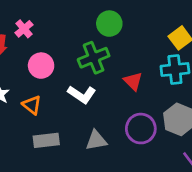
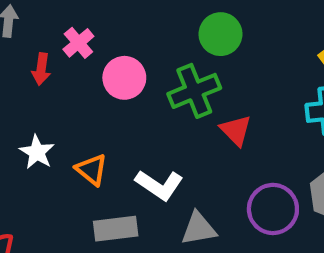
pink circle: (41, 66) -> (124, 78), moved
red triangle: (133, 81) -> (236, 130), moved
white L-shape: (82, 94) -> (159, 185), moved

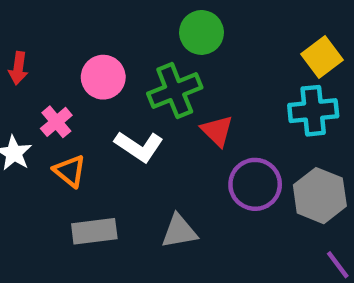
pink cross: (78, 43) -> (56, 122), moved
white L-shape: (159, 185) -> (139, 146), moved
purple circle: (273, 209) -> (255, 184), moved

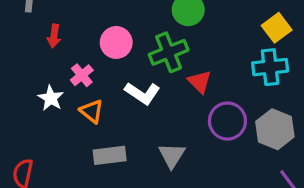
gray triangle: (179, 231) -> (172, 155), turned -48

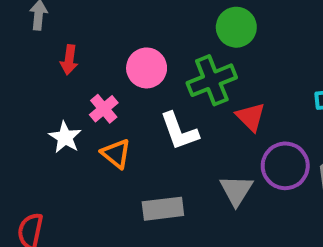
white L-shape: (142, 93) -> (179, 131), turned 36
gray rectangle: (110, 155) -> (163, 209), moved
gray triangle: (172, 155) -> (236, 190), moved

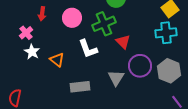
red arrow: (69, 60) -> (42, 14), moved
pink cross: (104, 109) -> (26, 33), moved

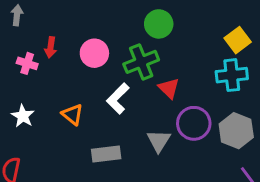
pink cross: (26, 33) -> (27, 63), moved, turned -32
white L-shape: (88, 49) -> (118, 98), turned 65
white star: (32, 52) -> (23, 116), moved

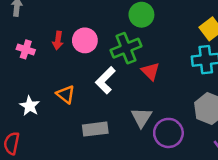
red arrow: (51, 47) -> (58, 40), moved
white star: (23, 116) -> (30, 106), moved
purple circle: (194, 123) -> (168, 133), moved

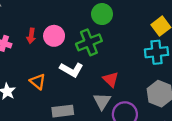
red triangle: (150, 71) -> (111, 79), moved
white L-shape: (105, 80) -> (71, 70), turned -105

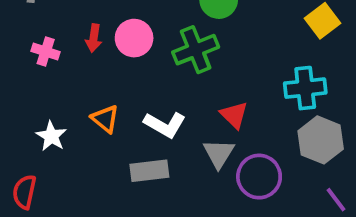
cyan cross: (156, 52) -> (305, 88), moved
white L-shape: (71, 70) -> (165, 125), moved

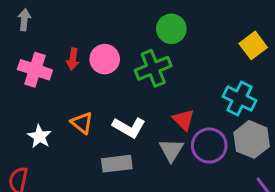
pink cross: (46, 52) -> (35, 70), size x1.5
cyan cross: (305, 88) -> (240, 99), turned 32
purple circle: (259, 177) -> (209, 146), moved

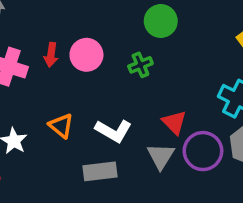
green cross: (153, 68) -> (140, 65), size x0.6

